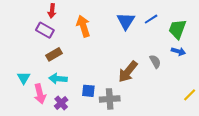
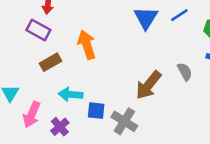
orange arrow: (83, 26) -> (87, 45), moved
cyan arrow: (58, 79) -> (71, 94), moved
pink arrow: (40, 94) -> (32, 115), turned 36
gray cross: (110, 99) -> (124, 121), turned 36

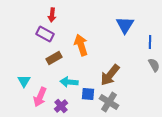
blue line: (179, 15) -> (150, 42), moved, turned -56
brown arrow: (148, 85) -> (110, 75), moved

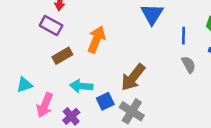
orange arrow: (81, 45) -> (96, 39), turned 40
cyan triangle: (24, 81) -> (24, 85), turned 40
blue square: (88, 94) -> (105, 101), turned -32

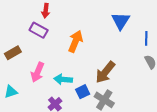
brown rectangle: (62, 56) -> (13, 53), moved
cyan triangle: (24, 85) -> (11, 92), moved
pink arrow: (45, 105) -> (38, 72), moved

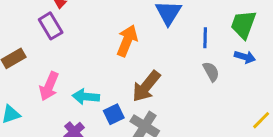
purple rectangle: (39, 30) -> (51, 26), turned 30
orange arrow: (75, 41) -> (127, 41), moved

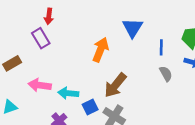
pink arrow: (49, 86) -> (40, 85), turned 75

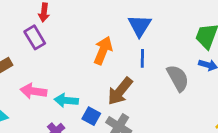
blue line: (161, 47) -> (142, 58), moved
gray semicircle: (166, 74) -> (178, 78), size x1.5
blue square: (90, 107) -> (91, 116), turned -35

